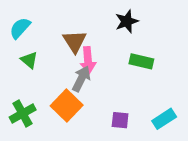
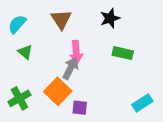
brown triangle: (75, 41) -> (61, 19), moved
purple square: (120, 120) -> (80, 108), moved

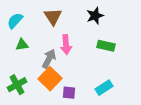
green triangle: (25, 52) -> (22, 45), turned -48
gray arrow: (70, 68) -> (49, 59), moved
cyan rectangle: (142, 103) -> (104, 88), moved

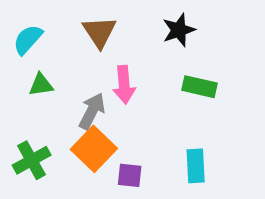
cyan rectangle: (104, 88) -> (196, 166), turned -60

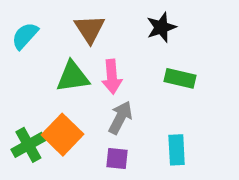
green triangle: (41, 85) -> (73, 77), moved, size x1.5
gray arrow: (92, 111) -> (120, 118), moved
orange square: (94, 149) -> (62, 135), moved

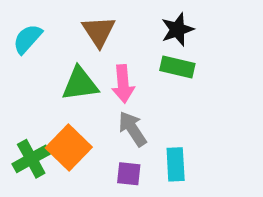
green rectangle: (180, 78) -> (177, 67), moved
gray arrow: (120, 118) -> (132, 129), turned -60
cyan rectangle: (177, 150) -> (176, 164), moved

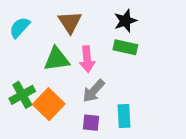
gray arrow: (132, 129) -> (94, 91), turned -105
green cross: (31, 159) -> (22, 95), moved

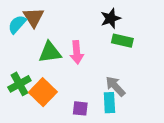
brown triangle: (70, 22) -> (33, 17), moved
green rectangle: (125, 47) -> (122, 41), moved
gray arrow: (94, 91) -> (115, 86), moved, turned 95

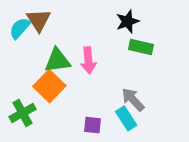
green cross: (19, 84) -> (22, 113), moved
orange square: (43, 92) -> (49, 86), moved
cyan rectangle: (109, 103) -> (126, 118), turned -30

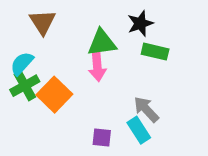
cyan semicircle: (20, 28) -> (22, 63), moved
green triangle: (57, 60) -> (102, 43), moved
green cross: (22, 113) -> (25, 86), moved

